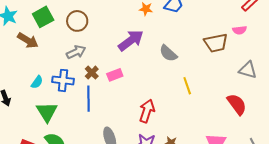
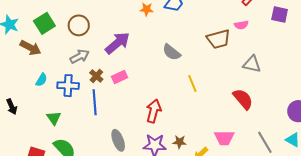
purple arrow: (131, 40) -> (117, 43), moved
cyan semicircle: (37, 82) -> (41, 80), moved
green triangle: (47, 112) -> (54, 118), size x0.7

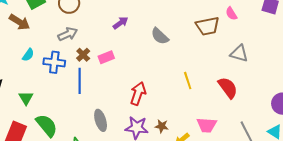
pink semicircle: (241, 25) -> (231, 14), turned 64
purple arrow: (117, 43) -> (120, 23), moved, size x0.6
yellow line: (192, 84) -> (188, 81), moved
green triangle: (54, 118) -> (26, 98), moved

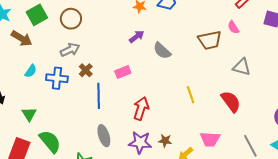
purple arrow: (120, 23) -> (137, 37), moved
pink rectangle: (106, 57) -> (123, 72), moved
blue line: (80, 81) -> (99, 96), moved

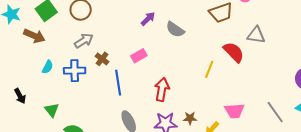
yellow line: (191, 95) -> (209, 69), turned 48
red semicircle: (231, 101) -> (234, 52), moved

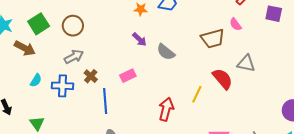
purple arrow: (148, 19) -> (139, 39), turned 84
red arrow: (162, 89) -> (166, 109), moved

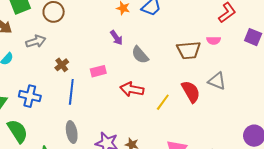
pink semicircle: (235, 24) -> (214, 41), turned -64
gray arrow: (74, 57) -> (36, 41), moved
blue cross: (63, 86) -> (30, 96), moved
red arrow: (166, 109) -> (132, 89), moved, turned -105

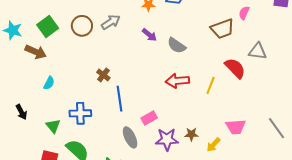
gray arrow: (36, 41) -> (111, 22), moved
pink semicircle: (214, 41) -> (244, 13), turned 128
pink rectangle: (98, 71) -> (149, 118), moved

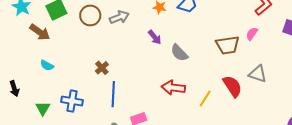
cyan semicircle: (49, 83) -> (47, 65), turned 80

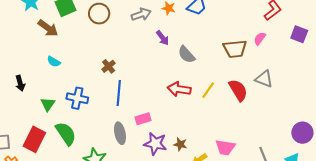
gray arrow: (119, 17) -> (141, 14), moved
yellow line: (205, 99) -> (208, 90), moved

